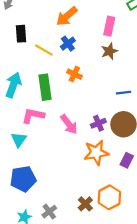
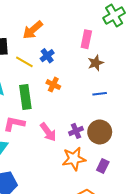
orange arrow: (67, 16) -> (33, 30), moved
brown star: (109, 51) -> (96, 63), moved
blue line: (123, 93) -> (100, 94), moved

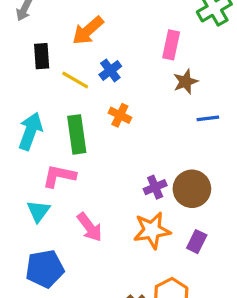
blue line: (100, 94) -> (208, 118), moved
pink arrow: (48, 132) -> (90, 227), moved

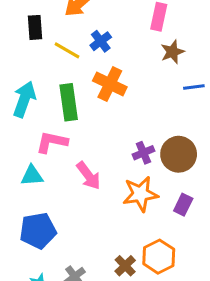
orange cross: (120, 115) -> (110, 84), size x1.5
cyan triangle: (38, 211) -> (32, 176), turned 50
pink arrow: (90, 227) -> (88, 176), moved

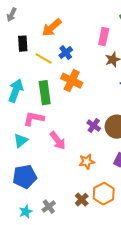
purple cross: (143, 153) -> (94, 126), turned -32
cyan triangle: (32, 176) -> (21, 141), turned -35
orange star: (140, 194) -> (87, 162), moved, size x0.7

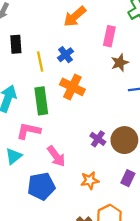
orange arrow: (52, 28) -> (75, 17), moved
yellow line: (44, 59) -> (40, 62), turned 48
blue pentagon: (25, 177) -> (41, 186), moved

